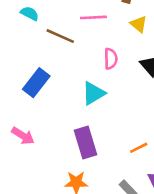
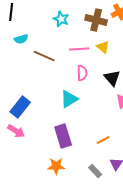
cyan semicircle: (30, 13) -> (21, 39), turned 136
pink line: (93, 17) -> (79, 49), moved
blue rectangle: (36, 83) -> (20, 107), moved

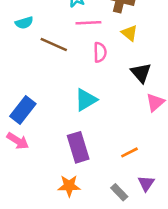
pink line: (79, 49) -> (88, 23), moved
pink semicircle: (82, 73) -> (100, 52), moved

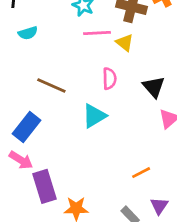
yellow triangle: (129, 33) -> (125, 43), moved
brown line: (54, 45) -> (51, 86), moved
pink semicircle: (100, 52) -> (109, 79), moved
purple rectangle: (78, 147) -> (44, 186), moved

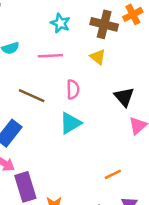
pink line: (97, 33) -> (50, 56), moved
pink semicircle: (109, 79) -> (73, 89), moved

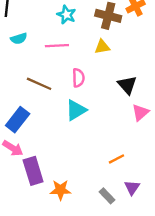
yellow triangle: (98, 57) -> (102, 47), turned -49

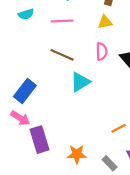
pink semicircle: (78, 78) -> (102, 51), moved
brown line: (39, 84) -> (62, 55), moved
orange star: (60, 190) -> (77, 154), moved

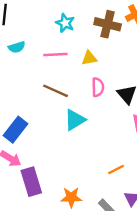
yellow triangle: (105, 22) -> (89, 58), moved

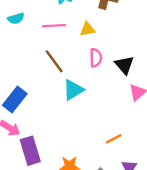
brown line: (55, 91) -> (54, 61), turned 30

